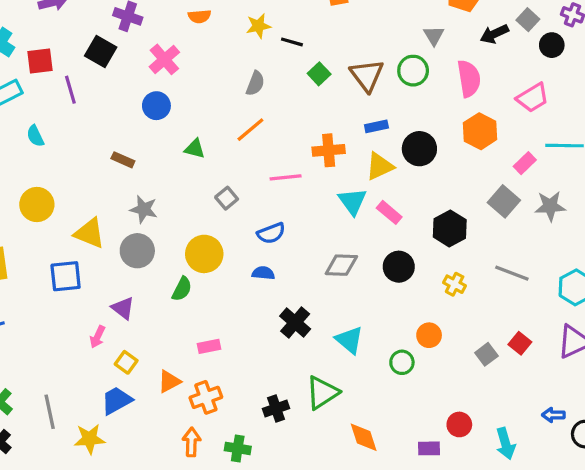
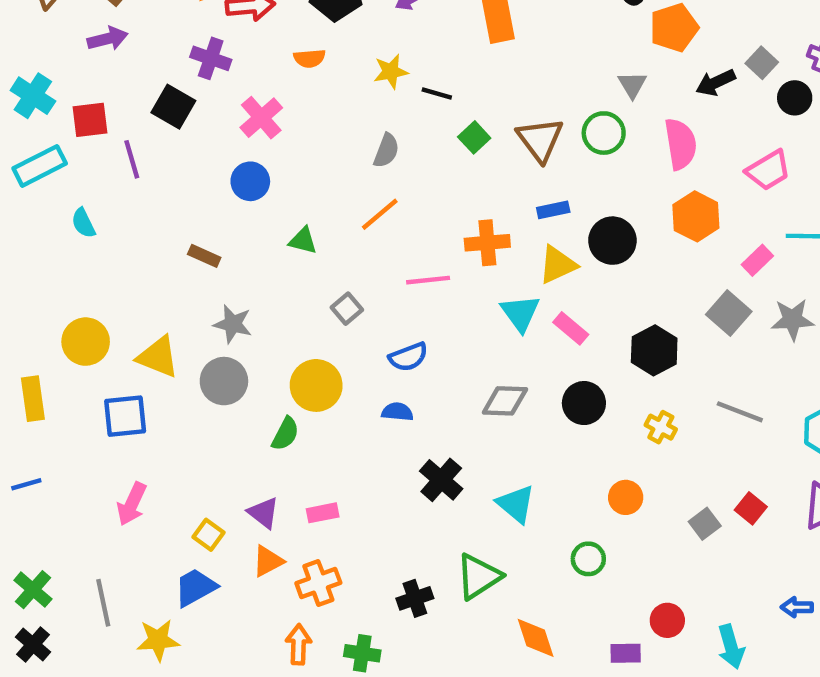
yellow circle: (37, 205) -> (86, 342), moved
purple triangle: (123, 308) -> (263, 513), moved
pink arrow: (97, 337) -> (132, 504), moved, size x1.4
green circle: (402, 362) -> (588, 559), moved

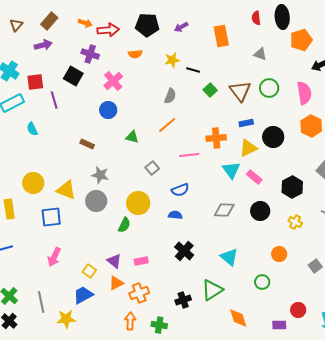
gray triangle: (632, 85) -> (260, 54), moved, turned -40
black cross: (441, 480) -> (184, 251), moved

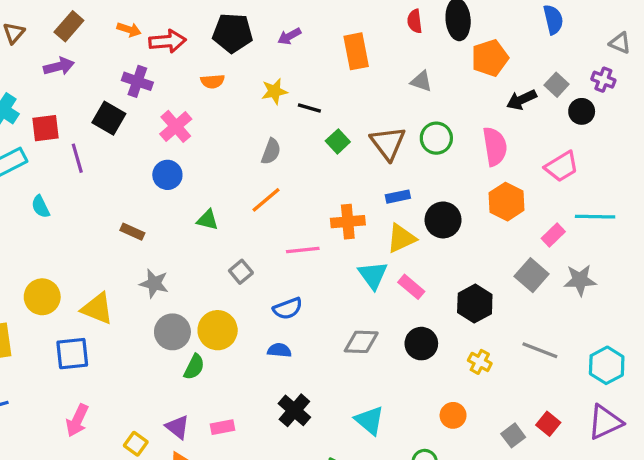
gray circle: (96, 201) -> (172, 332), moved

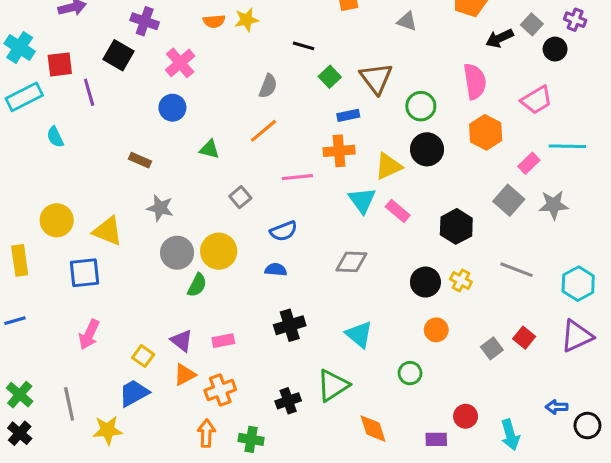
yellow star: (274, 91) -> (246, 20), moved
green circle: (436, 138) -> (421, 106), moved
blue rectangle: (398, 197) -> (348, 115), moved
black circle: (421, 344) -> (425, 282), moved
black cross: (294, 410) -> (290, 325), turned 32

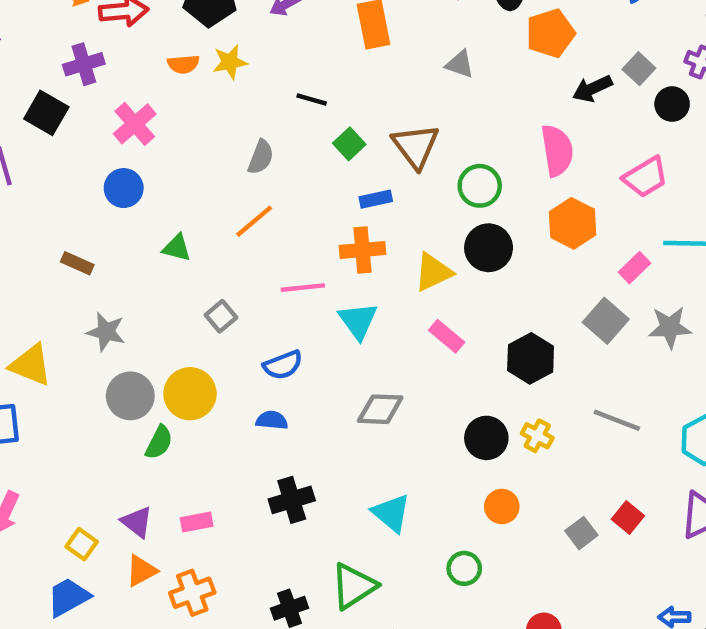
purple cross: (145, 21) -> (84, 64), turned -36
cyan triangle: (362, 200) -> (358, 321), moved

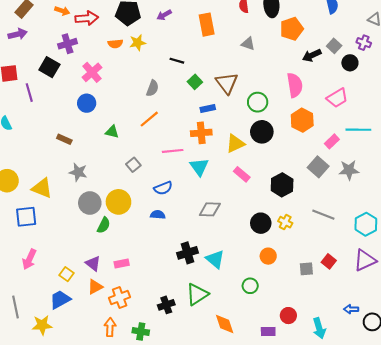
black cross: (292, 500) -> (188, 253), moved
gray square: (581, 533) -> (306, 269), turned 32

